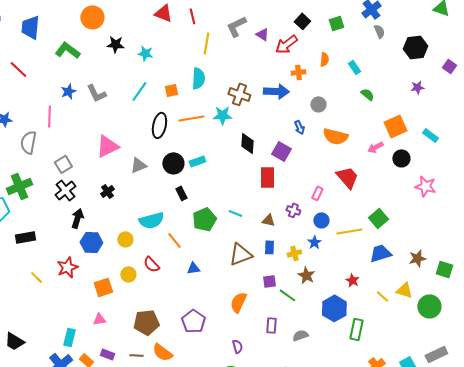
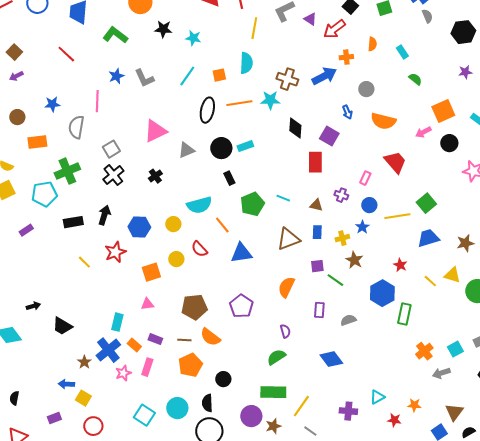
blue arrow: (276, 91) -> (324, 76), turned -30
black arrow: (77, 218) -> (104, 215), moved
blue triangle: (193, 268) -> (241, 253), size x1.6

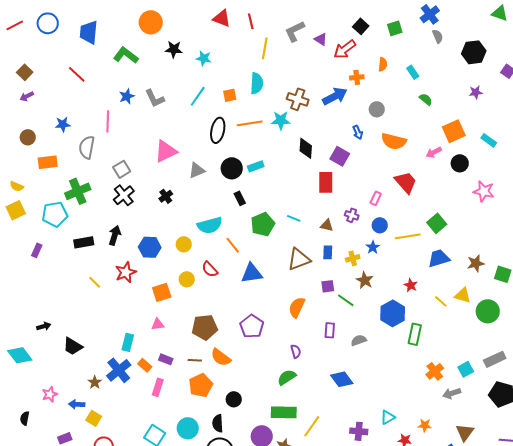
purple rectangle: (26, 230) -> (37, 250), turned -32
pink star: (123, 373) -> (50, 394), moved

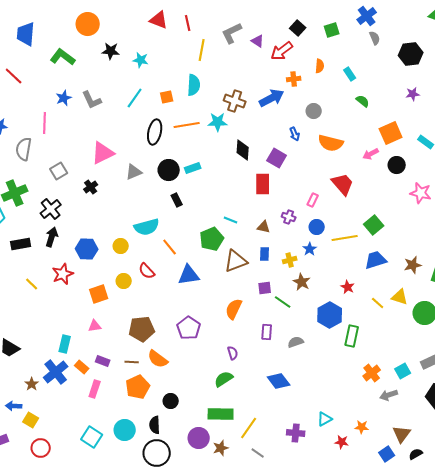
black cross: (124, 195) -> (51, 209), moved
black cross: (166, 196) -> (91, 187), moved
green pentagon: (263, 224) -> (212, 239), moved

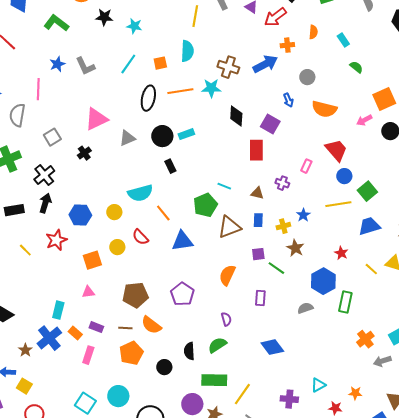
blue circle: (317, 227) -> (344, 176), moved
gray semicircle: (296, 342) -> (305, 308), moved
black semicircle: (155, 425) -> (189, 351), moved

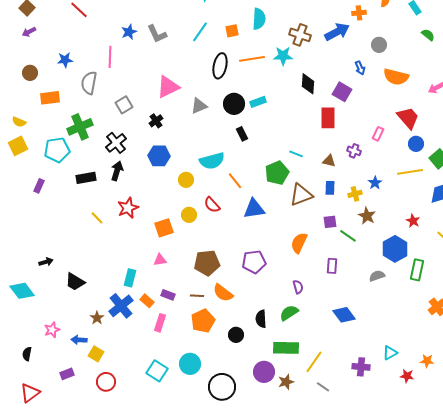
blue hexagon: (80, 215) -> (159, 156), moved
purple pentagon: (182, 294) -> (254, 262), turned 30

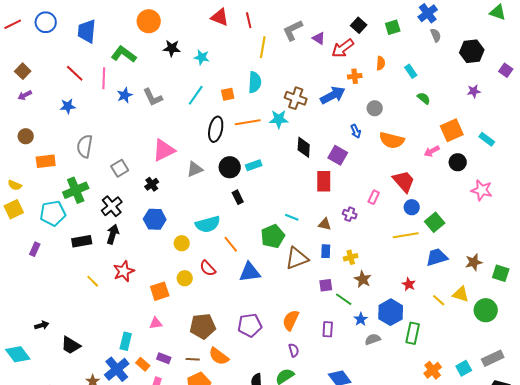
pink line: (110, 57) -> (104, 78), moved
blue star: (65, 60) -> (68, 106), moved
blue star: (375, 183) -> (361, 319), moved
orange semicircle: (299, 243) -> (291, 320), moved

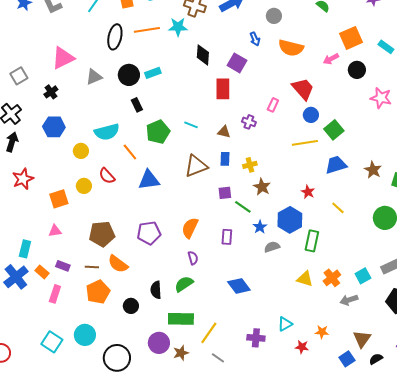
green pentagon: (273, 236) -> (158, 132), moved
brown star: (474, 262) -> (373, 170), turned -30
yellow triangle: (461, 294) -> (305, 279), moved

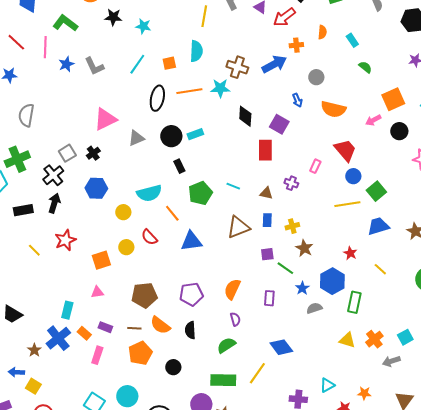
gray square: (19, 76) -> (67, 153), moved
black semicircle: (156, 290) -> (190, 330), moved
yellow line: (209, 333) -> (257, 373), moved

